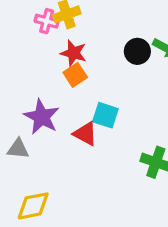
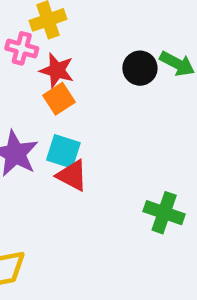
pink cross: (47, 21) -> (22, 48), moved
cyan square: (105, 115) -> (63, 151), moved

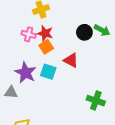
pink cross: (22, 48) -> (29, 34), moved
red triangle: (72, 175) -> (71, 60), moved

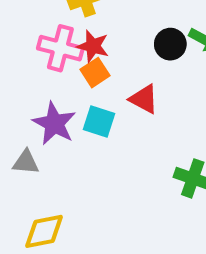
pink cross: (29, 34) -> (60, 48), size x1.5

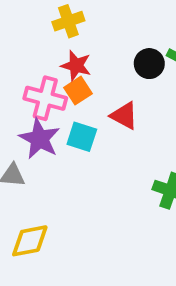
pink cross: (60, 48) -> (45, 98), moved

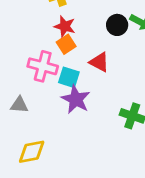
pink cross: (45, 98) -> (43, 66), moved
purple star: (39, 139) -> (76, 99), moved

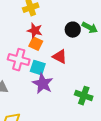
orange square: (66, 44) -> (36, 44), turned -32

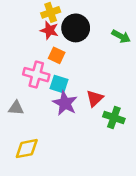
black circle: (73, 30) -> (76, 28), moved, size x1.5
red star: (35, 31) -> (49, 30), moved
red triangle: (60, 57) -> (95, 98), moved, turned 49

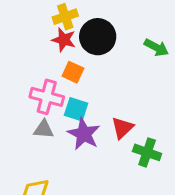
gray triangle: (16, 108) -> (44, 129), moved

